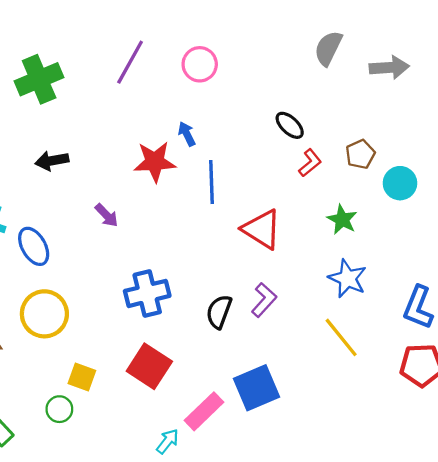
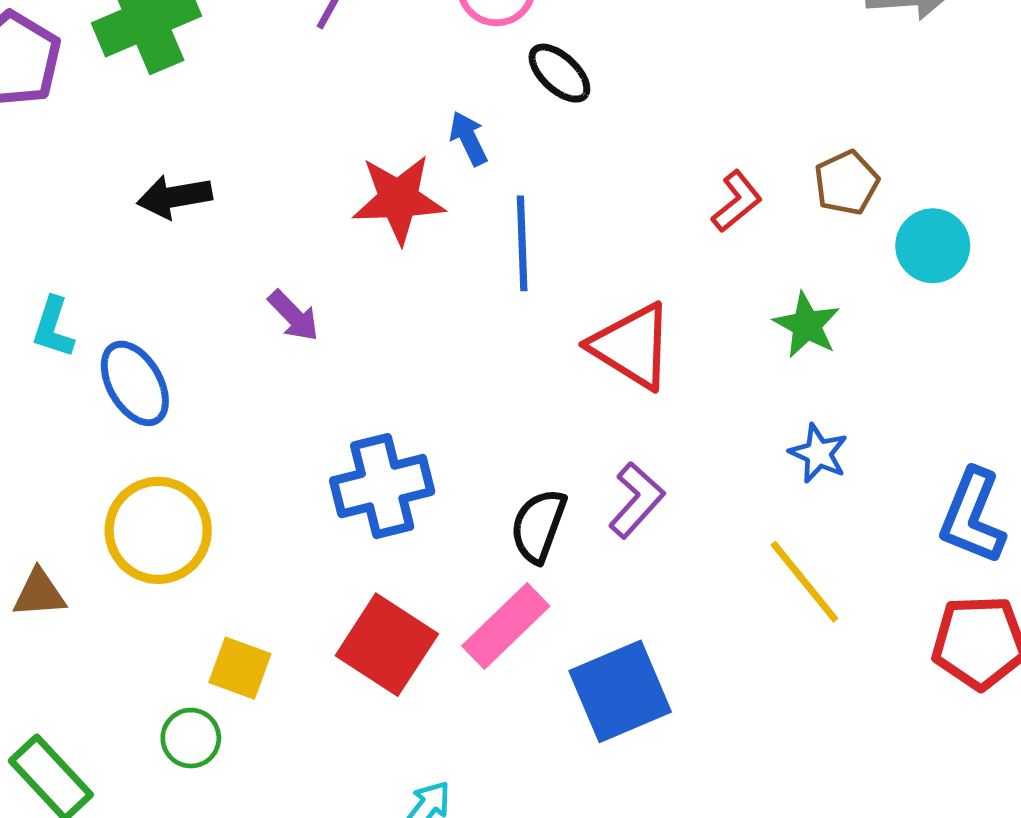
black ellipse: (290, 125) -> (559, 73), moved
blue star: (348, 278) -> (818, 453), size x0.7
pink rectangle: (204, 411) -> (506, 626), moved

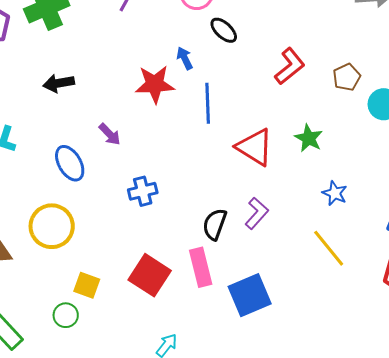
red L-shape: (737, 201) -> (290, 66), moved, size x1.4
green star: (807, 325) -> (309, 138), moved
blue ellipse: (135, 383) -> (70, 163), moved
blue cross: (382, 486) -> (143, 191), moved, size x0.7
pink rectangle: (506, 626) -> (201, 267), turned -60

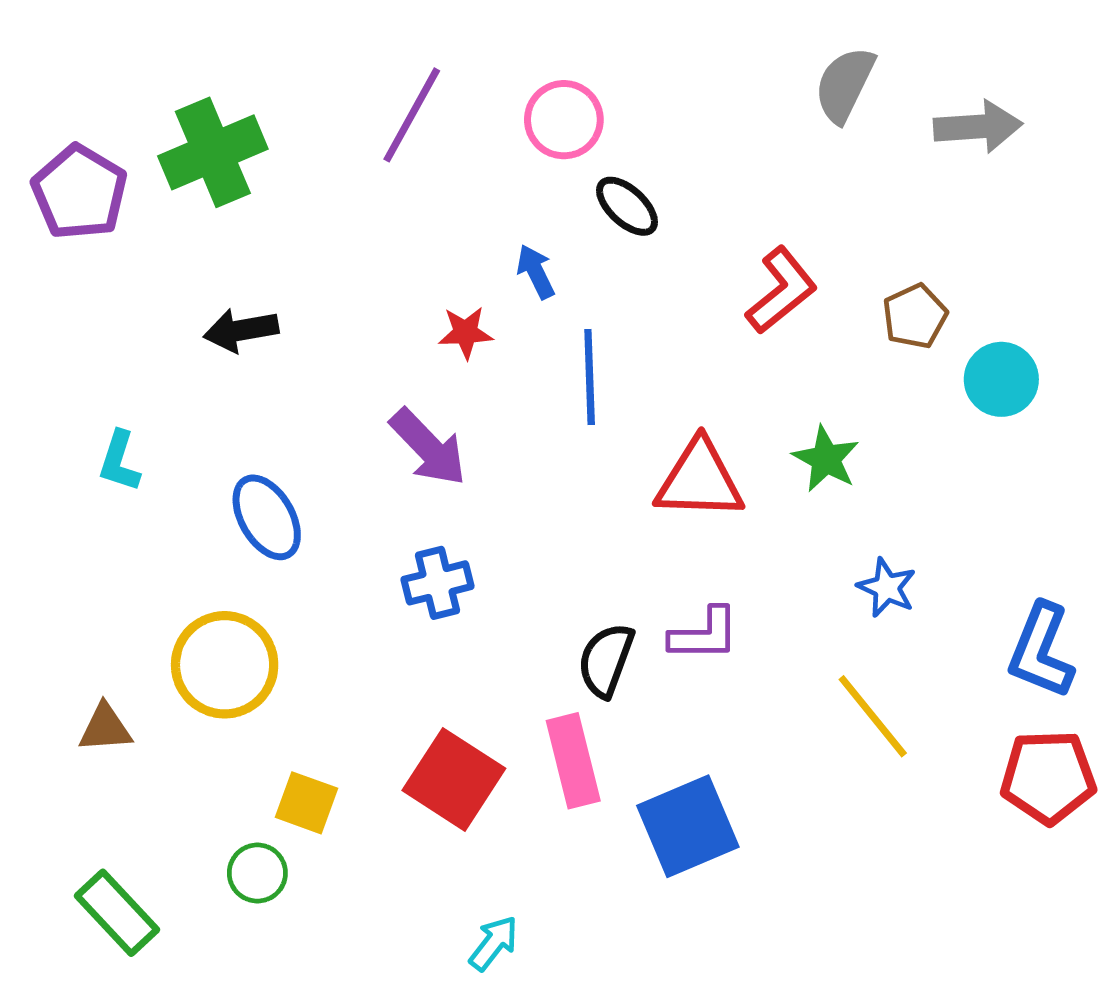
red star: (155, 84) -> (466, 333), size x0.6
purple arrow: (110, 134) -> (428, 447), moved, size x1.5
red triangle: (255, 147) -> (700, 480), turned -30
purple L-shape: (257, 213) -> (704, 634), turned 48

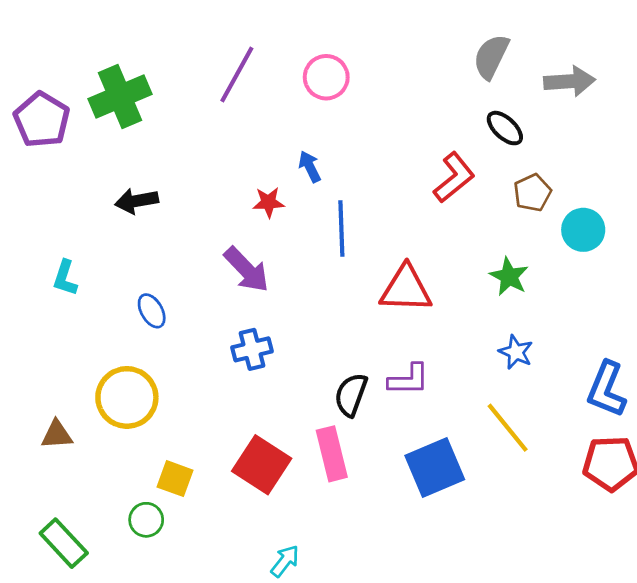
black ellipse: (627, 206) -> (505, 128), moved
green star: (826, 459) -> (509, 277), moved
blue ellipse: (267, 517) -> (152, 311), size x0.7
blue square: (688, 826) -> (435, 468), moved

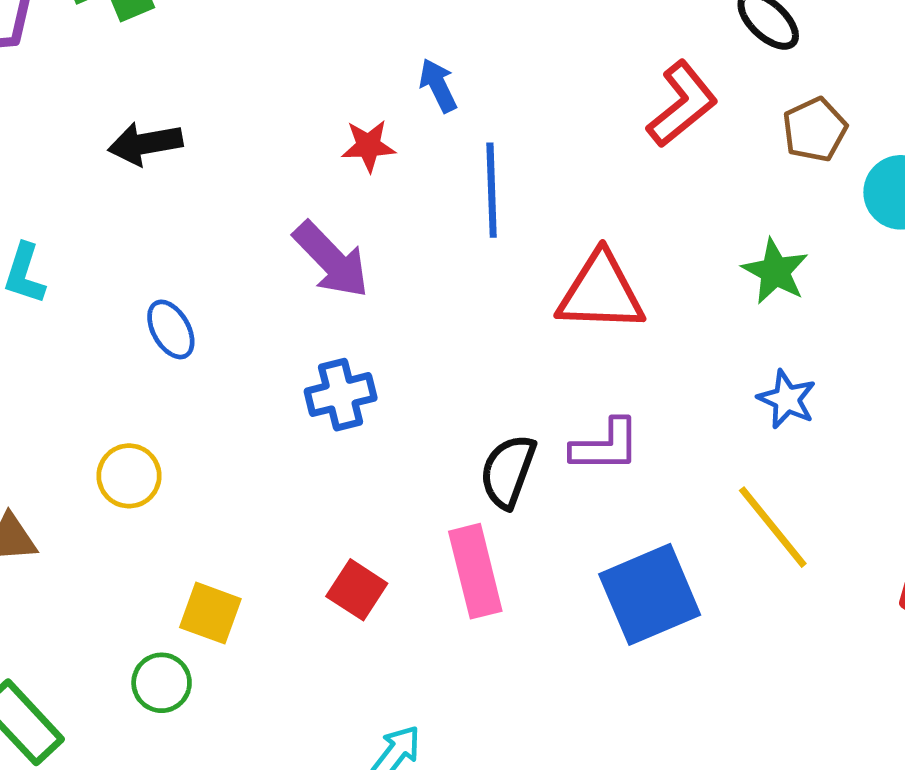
yellow circle: (127, 397) -> (129, 476), size x0.6
red square: (262, 465) -> (357, 590), size x0.6

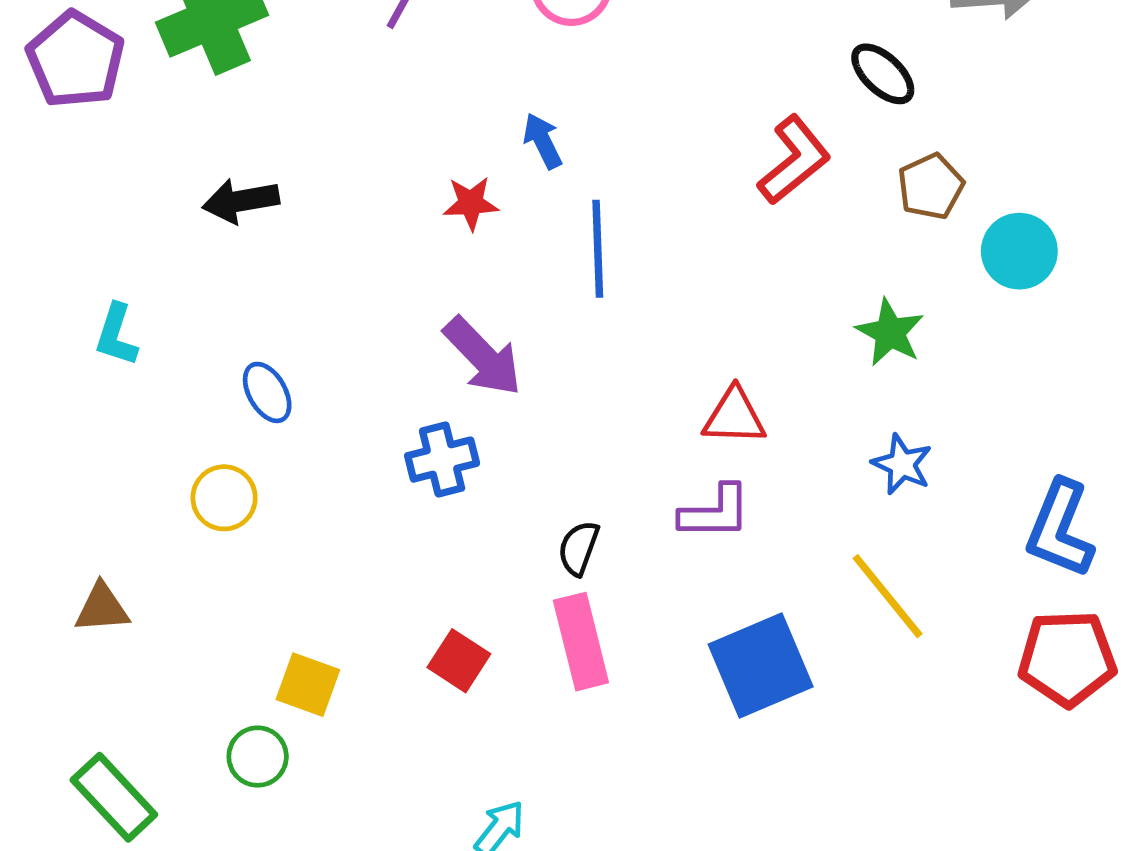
purple arrow: (331, 260) -> (483, 357), moved
red triangle: (601, 292) -> (734, 416), moved, size x0.7
black semicircle: (508, 471) -> (579, 548), moved, size x0.7
yellow circle: (129, 476) -> (224, 498), moved

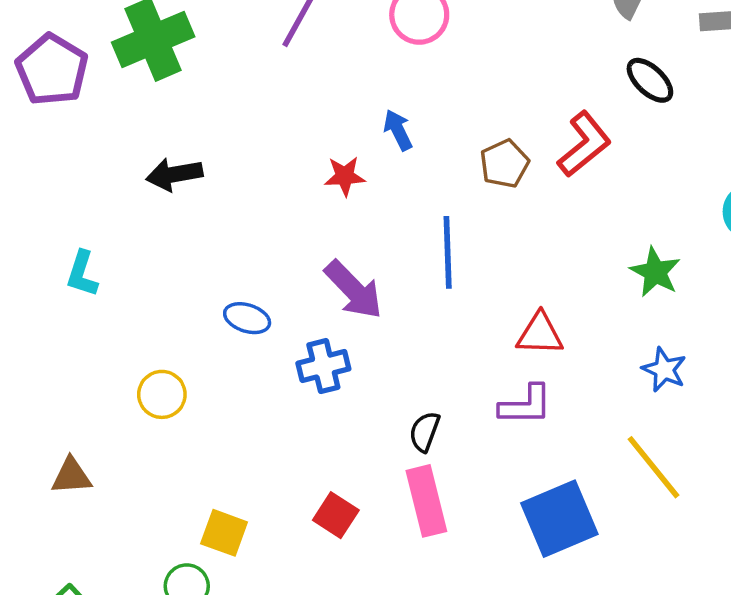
brown pentagon: (931, 186) -> (504, 164), moved
blue line: (598, 249) -> (448, 252), moved
blue ellipse: (267, 392) -> (247, 318), moved, turned -42

